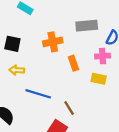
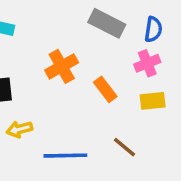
gray rectangle: (87, 26) -> (107, 23), turned 50
brown line: (69, 108) -> (125, 147), moved

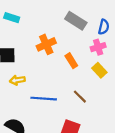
yellow rectangle: (153, 101) -> (99, 70), turned 48

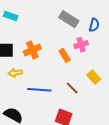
orange cross: (46, 44) -> (32, 50), moved
pink cross: (98, 47) -> (81, 45), moved
yellow rectangle: (99, 70) -> (94, 77), moved

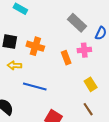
orange cross: (32, 50) -> (35, 46), turned 30
brown line: (72, 88) -> (88, 109), moved

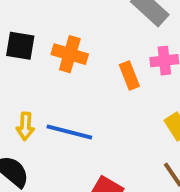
yellow arrow: (14, 65) -> (25, 126), moved, turned -88

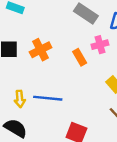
orange cross: (70, 54) -> (41, 50), turned -35

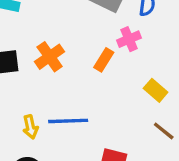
orange rectangle: (80, 57) -> (104, 60), turned 70

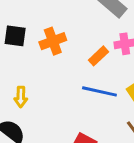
blue line: (68, 121) -> (99, 91), moved

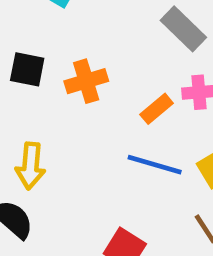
yellow arrow: (21, 97) -> (31, 166), size x1.4

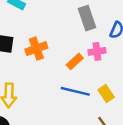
gray rectangle: (183, 29) -> (87, 18), turned 30

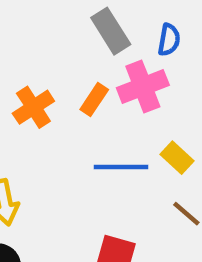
pink cross: (97, 51) -> (143, 86), size x1.5
orange rectangle: (75, 61) -> (94, 100), moved

